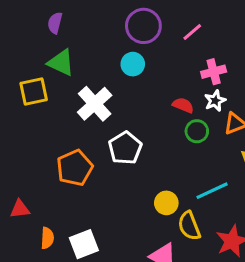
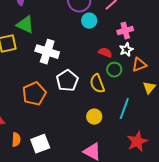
cyan circle: (133, 64) -> (89, 21), moved
white cross: (95, 104) -> (47, 52), turned -30
cyan line: (212, 191) -> (124, 109), turned -45
yellow semicircle: (189, 226) -> (97, 84), moved

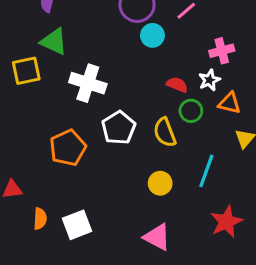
pink cross: (125, 31) -> (222, 51), moved
orange triangle: (139, 65) -> (229, 103), turned 35

